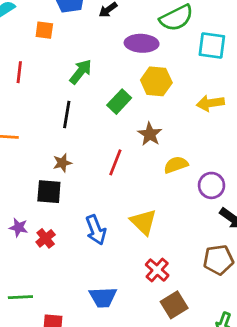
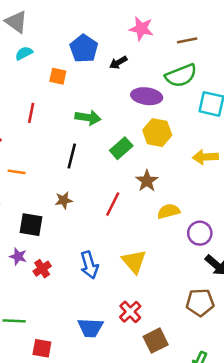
green arrow: (81, 72) -> (88, 117), turned 55
black square: (49, 192) -> (31, 225), moved
red cross: (157, 270) -> (130, 312), moved

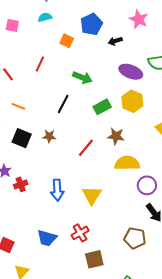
brown star: (147, 181) -> (116, 136), turned 30
yellow semicircle: (169, 211) -> (127, 163), size x1.4
black square: (31, 225) -> (22, 138), moved

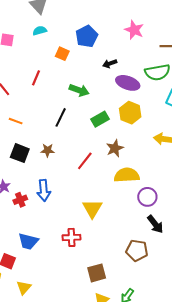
black arrow: (115, 41) -> (110, 63), moved
brown star: (116, 136) -> (115, 148), turned -30
blue arrow: (57, 190) -> (44, 190), moved
red cross: (80, 233) -> (71, 237), moved, turned 30
blue trapezoid: (47, 238) -> (28, 241), moved

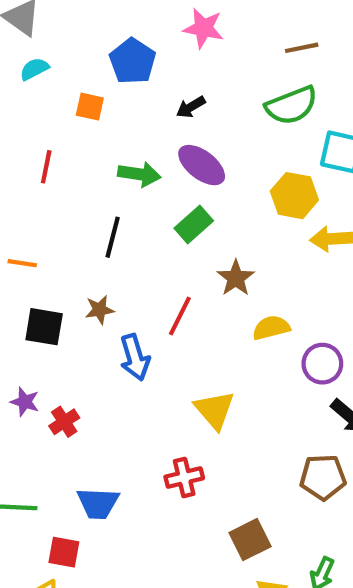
pink star: (134, 30) -> (203, 28), moved
purple ellipse: (128, 83) -> (202, 165), moved, turned 30
yellow hexagon: (130, 113) -> (294, 196), moved
yellow semicircle: (127, 175) -> (271, 328), size x0.7
blue arrow: (44, 190) -> (135, 357), moved

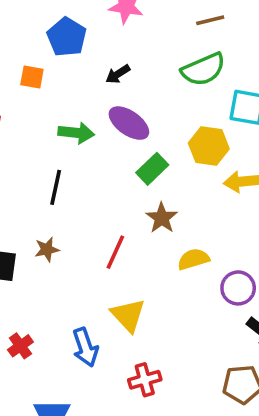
green rectangle: (194, 225) -> (152, 169), moved
blue arrow: (135, 357) -> (85, 347), moved
yellow triangle: (215, 410) -> (128, 315), moved
red cross: (184, 478) -> (145, 380), moved

